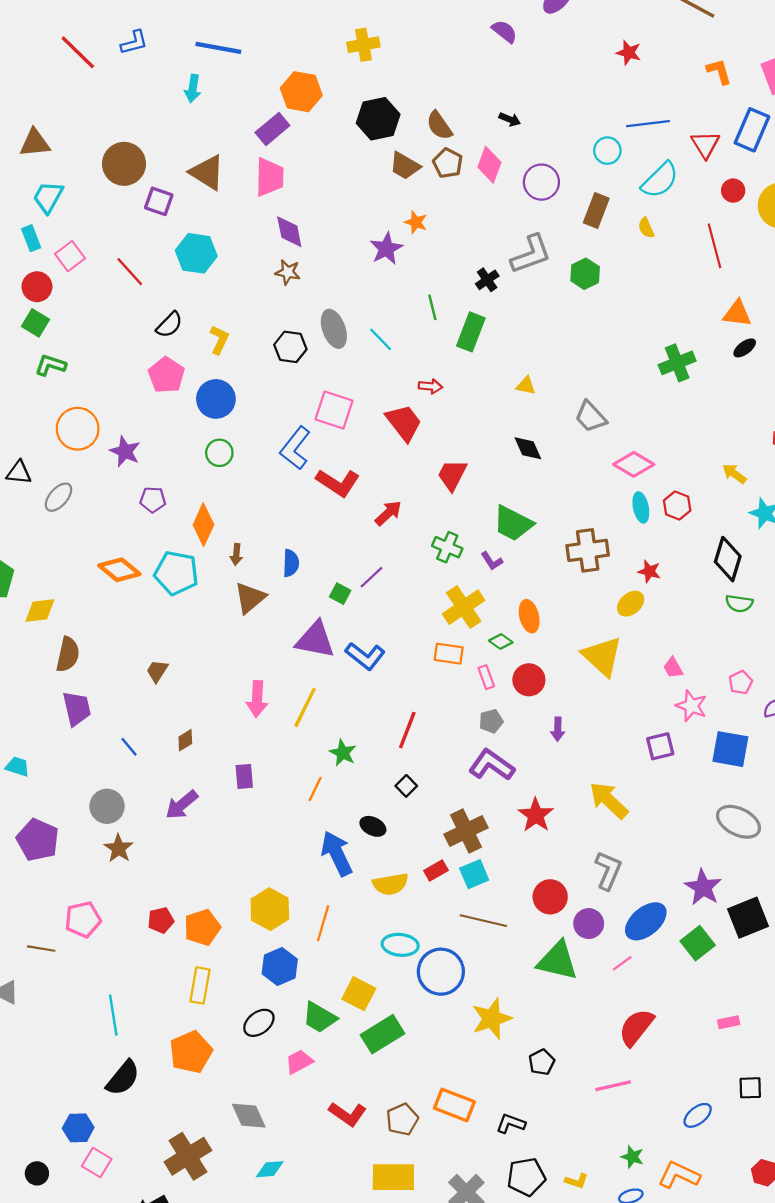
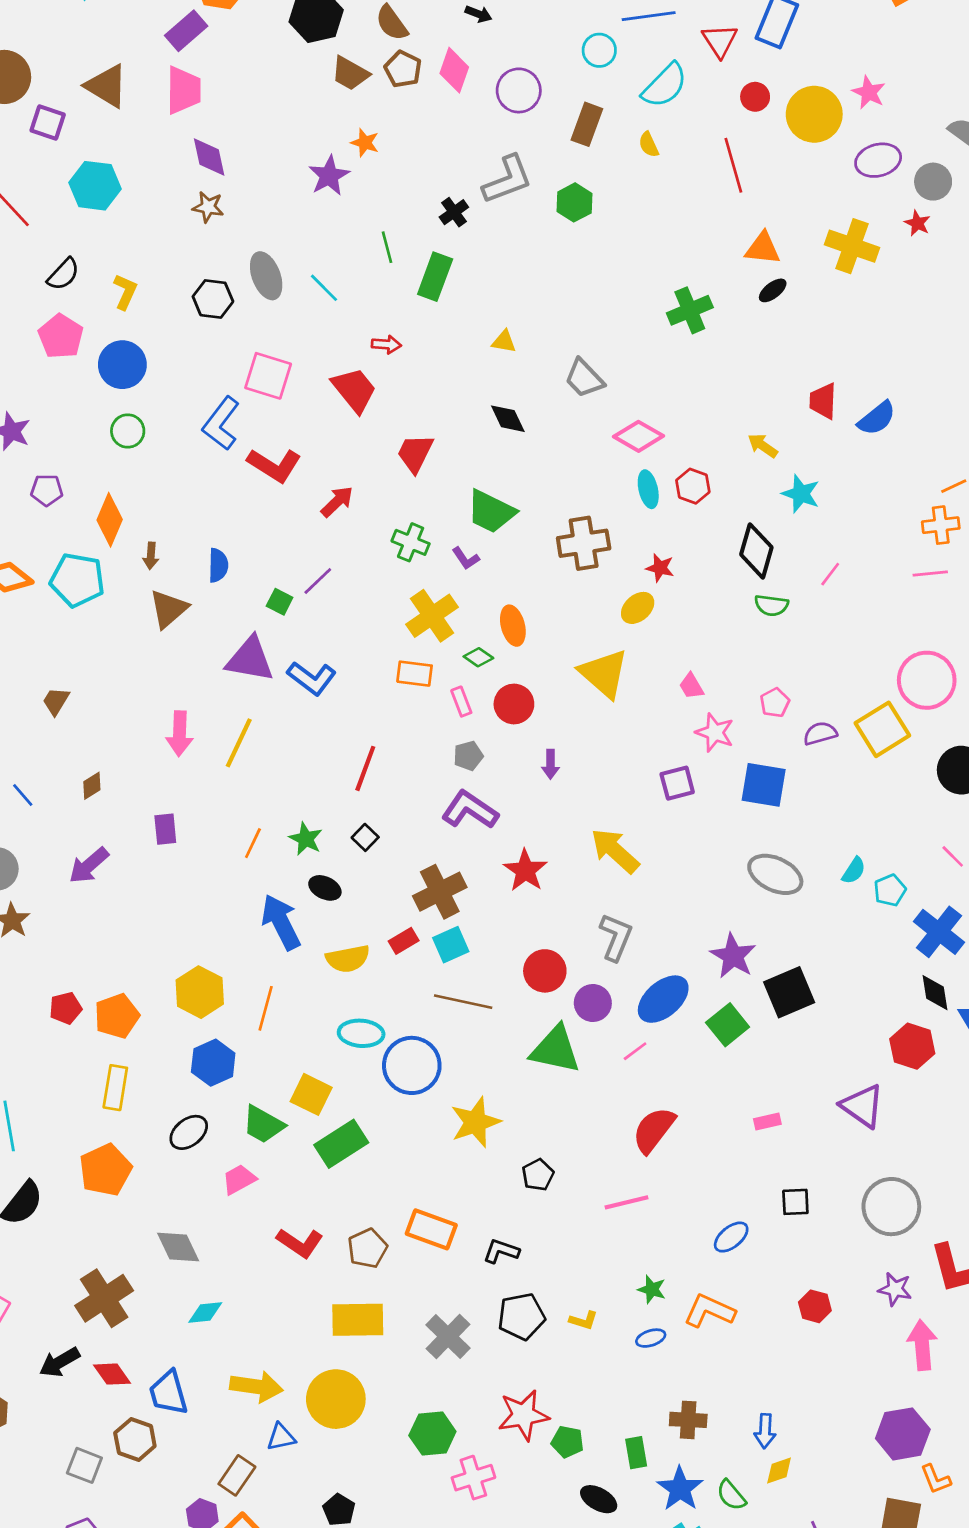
green star: (343, 753) -> (306, 839), moved

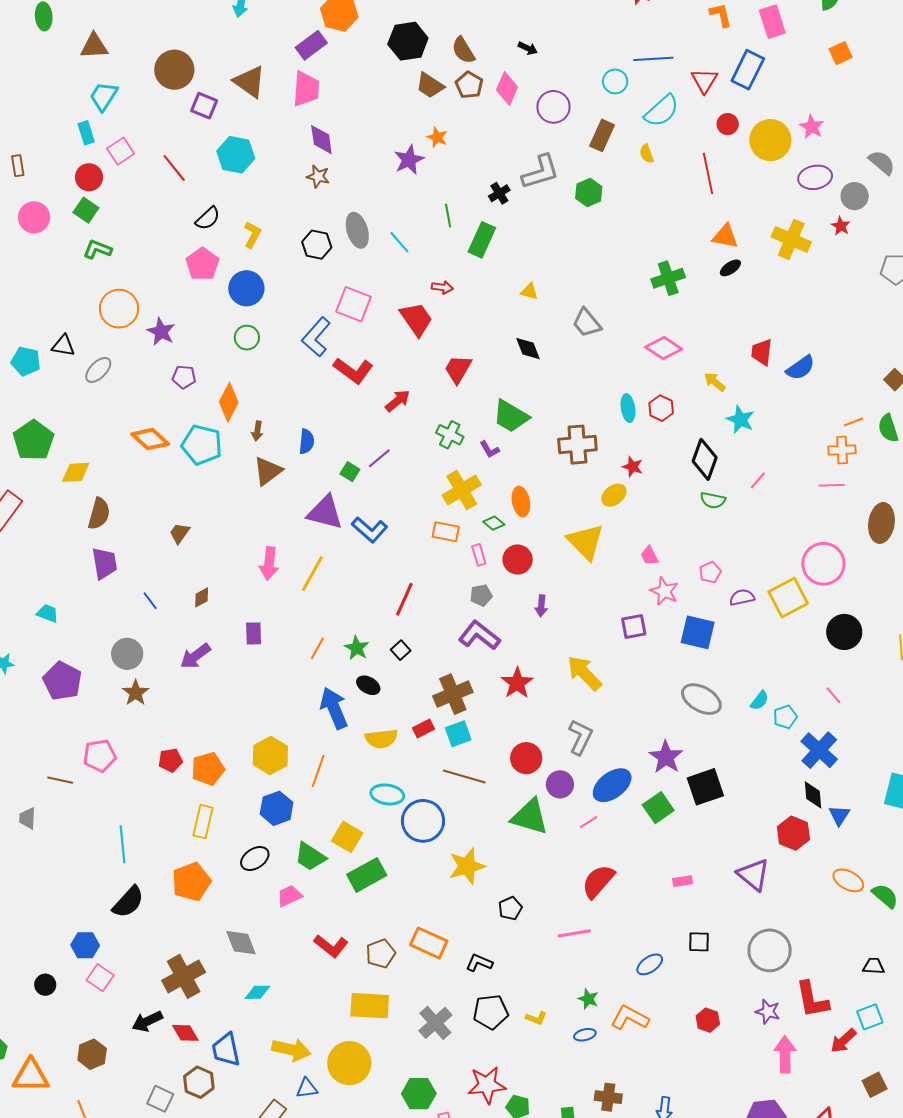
pink diamond: (638, 436) -> (664, 348), moved

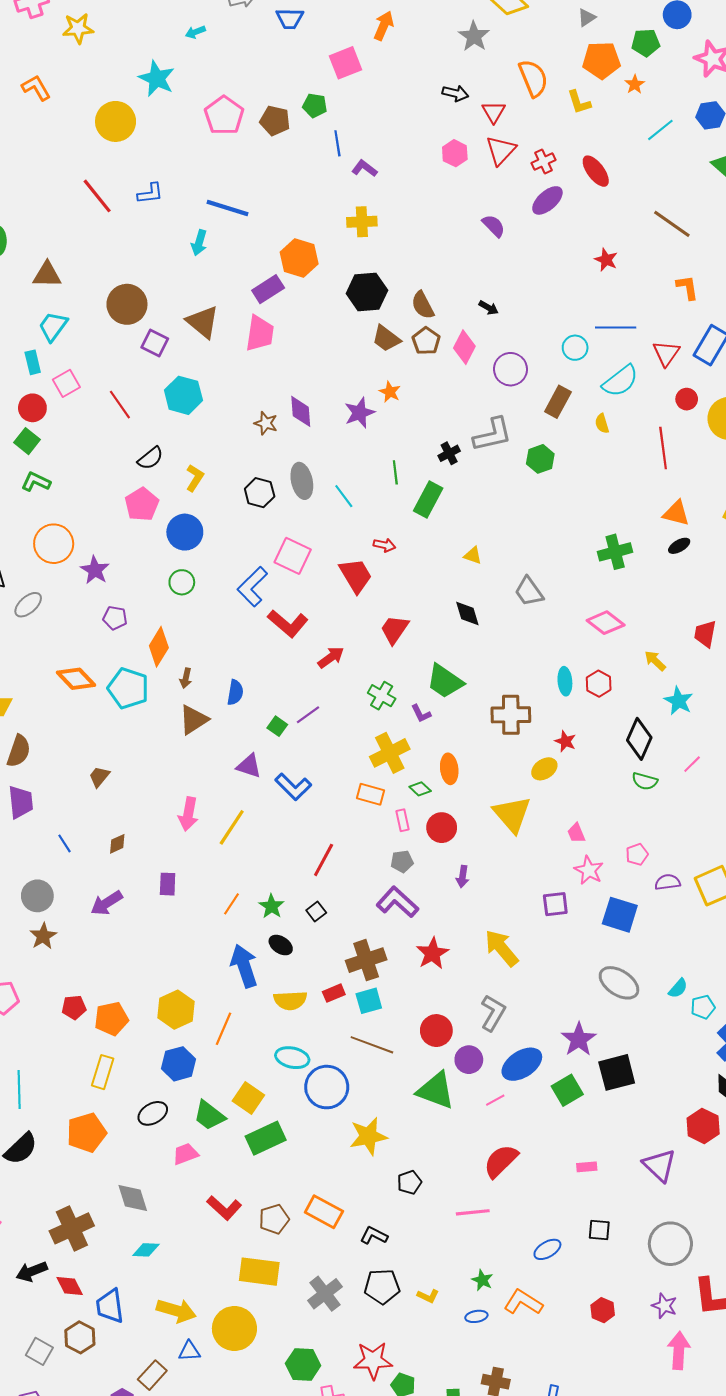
purple diamond: (321, 140) -> (301, 411), moved
purple triangle: (325, 513) -> (249, 766), size x0.7

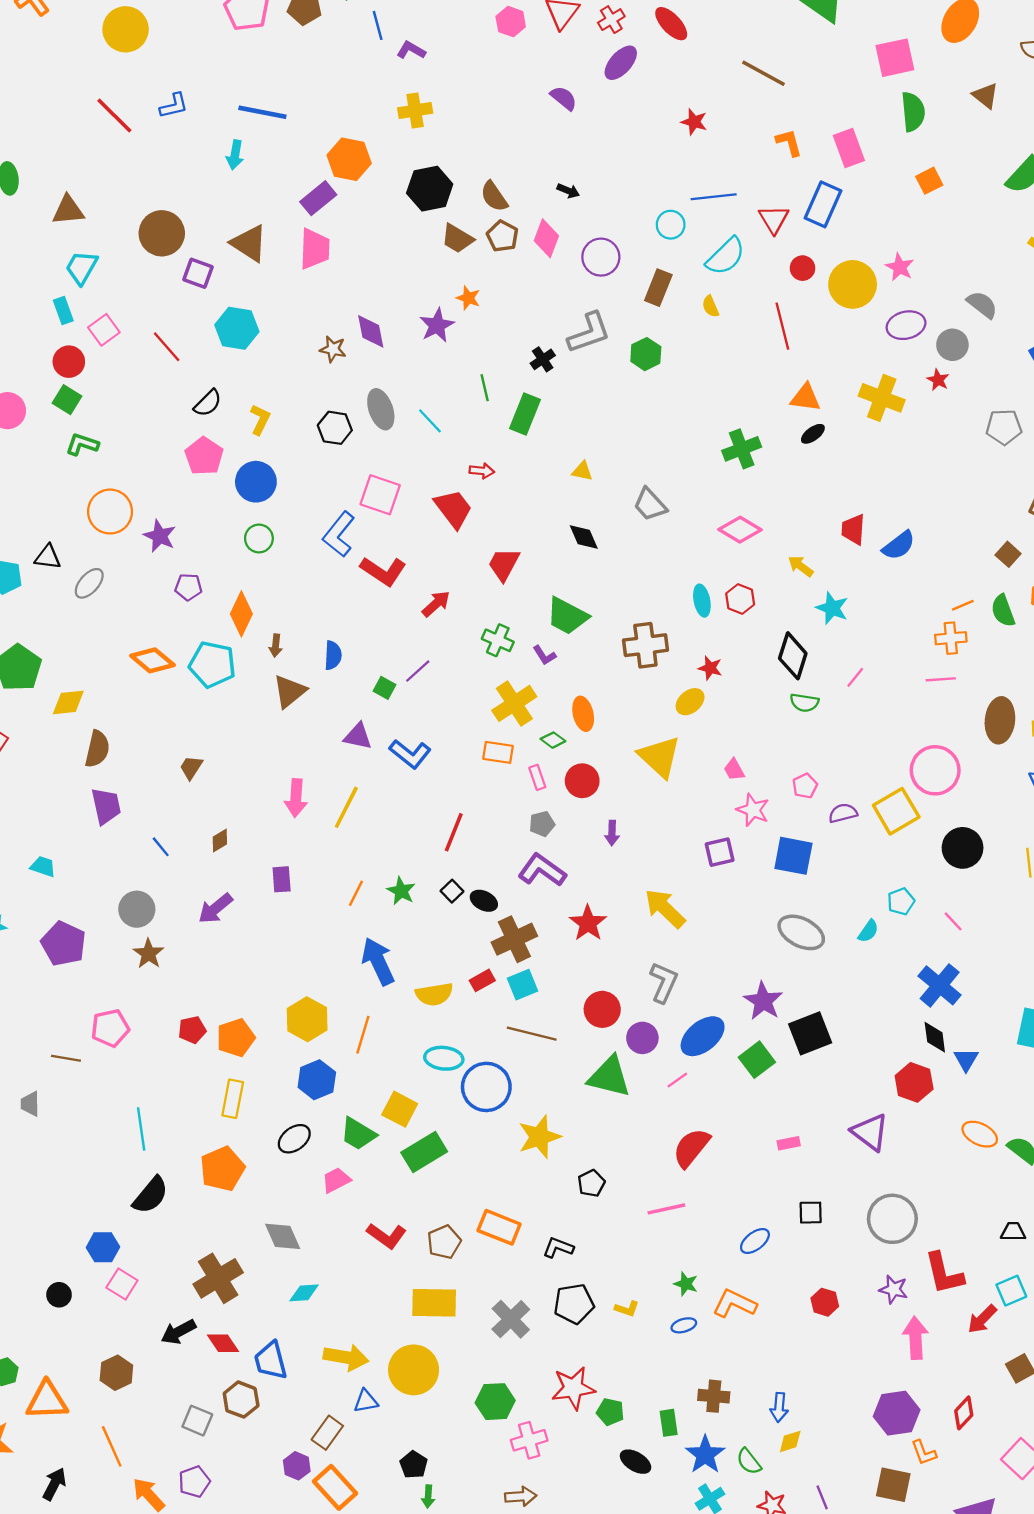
black ellipse: (281, 945) -> (484, 901), moved
cyan pentagon: (703, 1007) -> (901, 901), moved

